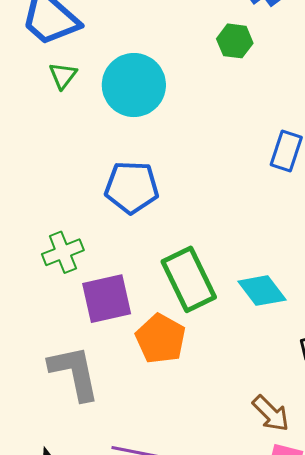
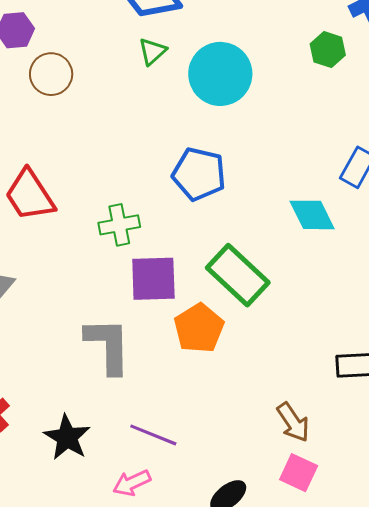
green rectangle: (189, 279) -> (238, 275), turned -32
cyan diamond: (262, 291) -> (312, 215), moved

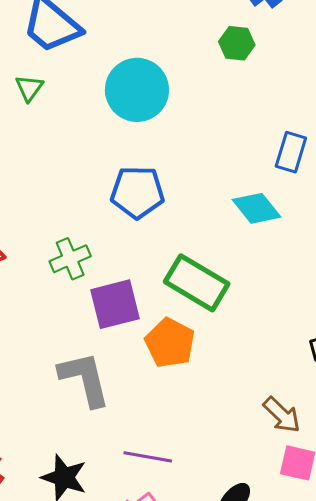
green triangle: (152, 51) -> (29, 88), moved

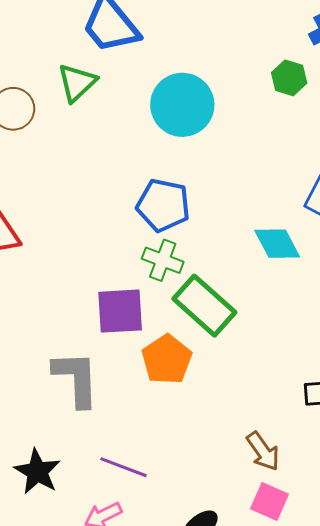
green triangle: (29, 88) -> (77, 83), size x1.4
green cross: (70, 259) -> (163, 260), moved, turned 33

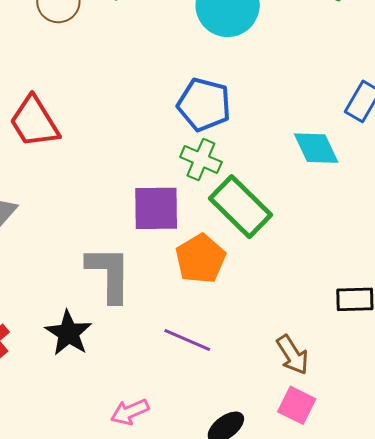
purple line: (124, 467) -> (187, 340), moved
black star: (37, 472) -> (69, 333), moved

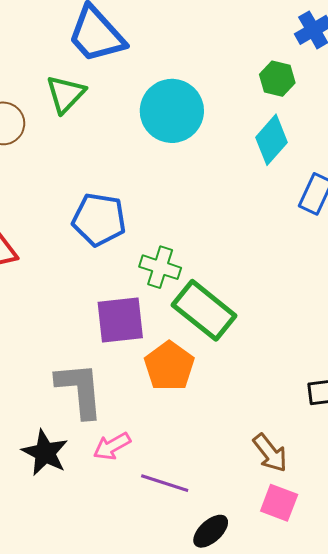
blue pentagon: (204, 105) -> (99, 219), moved
cyan diamond: (316, 148) -> (272, 140), moved, turned 72
purple line: (187, 340) -> (165, 483), moved
pink arrow: (130, 412) -> (112, 446), moved

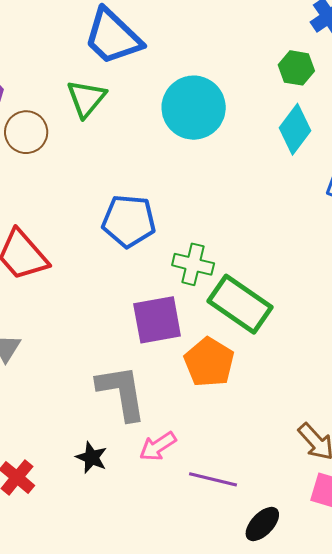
black star: (45, 453) -> (91, 458), size x0.7

